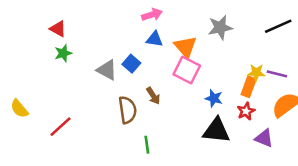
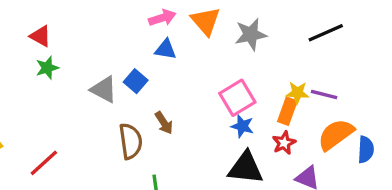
orange triangle: (185, 47) -> (206, 21), moved
pink square: (187, 70) -> (237, 98), moved, turned 32

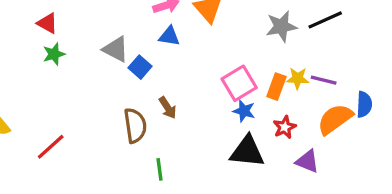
gray star: (251, 34) -> (281, 26), moved
gray triangle: (104, 89) -> (116, 49), moved
orange rectangle: (287, 111) -> (276, 87), moved
blue semicircle: (366, 150) -> (364, 104), moved

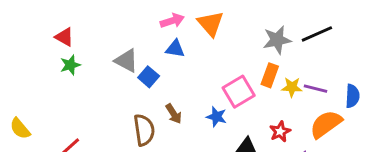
orange rectangle: (276, 87) -> (270, 75), moved
blue semicircle: (364, 104) -> (352, 96), moved
blue star: (244, 111) -> (216, 117), moved

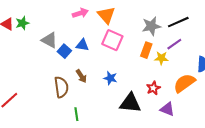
blue triangle: (175, 49) -> (82, 45), moved
green star: (70, 65) -> (22, 23), moved
purple line: (315, 89) -> (174, 44), moved, turned -49
pink square: (239, 92) -> (112, 40), moved, turned -35

